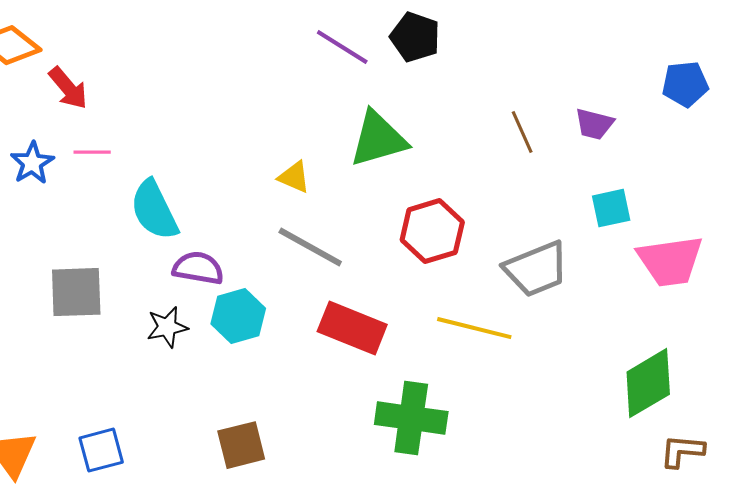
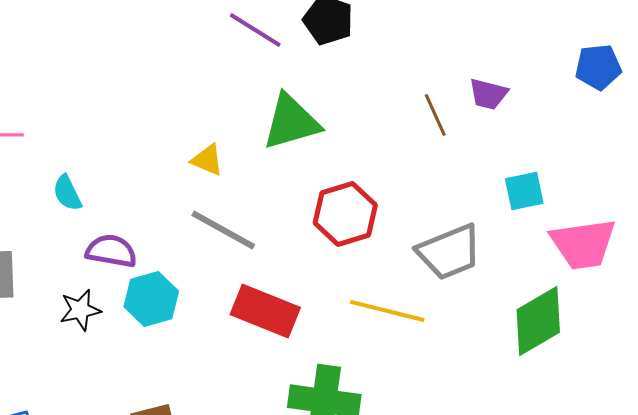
purple trapezoid: (594, 124) -> (488, 94), moved
cyan semicircle: (154, 210) -> (67, 193), size x0.6
green diamond: (648, 383) -> (538, 321), moved

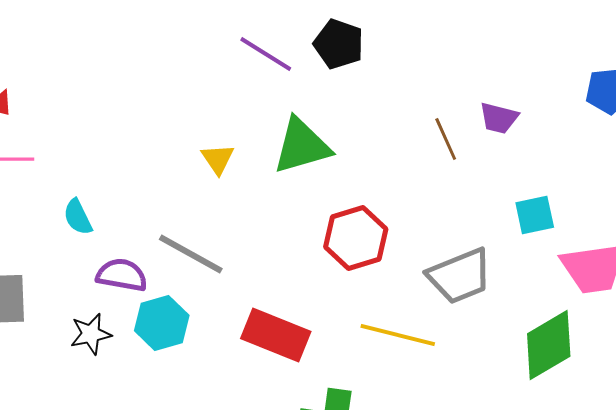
yellow triangle: (207, 160) -> (218, 159), moved, turned 33
gray line: (223, 230) -> (191, 254), moved

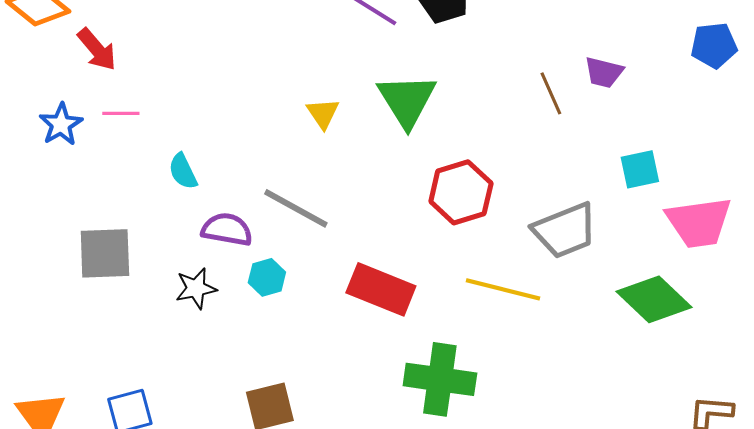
green triangle: (302, 146) -> (407, 100), turned -46
cyan hexagon: (162, 323) -> (267, 277), size x0.7
green diamond: (549, 345) -> (654, 299), turned 74

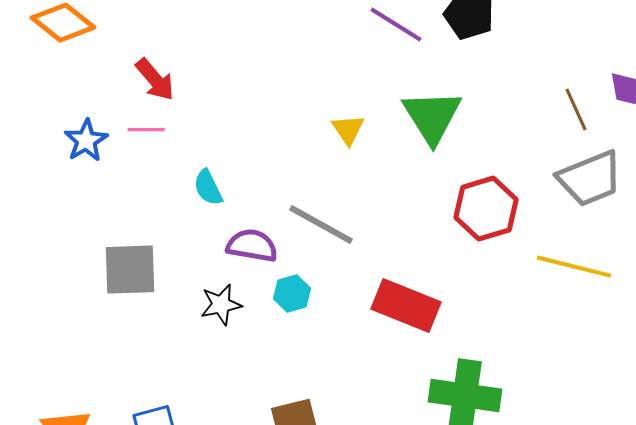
red arrow: (97, 49) -> (155, 80), moved
gray trapezoid: (565, 230) -> (590, 179), moved
yellow line: (503, 289) -> (574, 267), moved

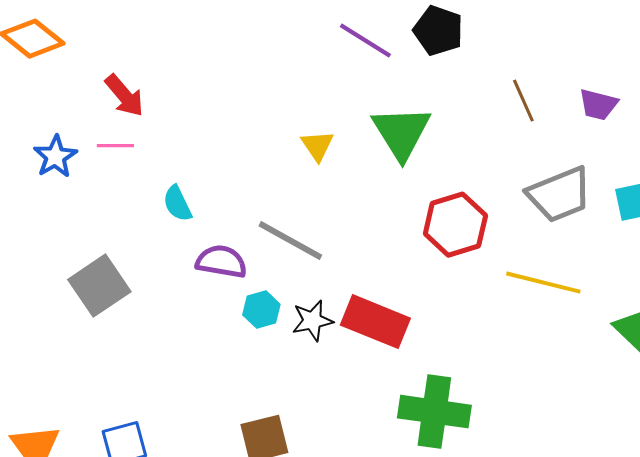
brown line: (576, 110) -> (523, 101), moved
gray square: (130, 270) -> (99, 286), turned -32
black star: (221, 305) -> (312, 321), moved

